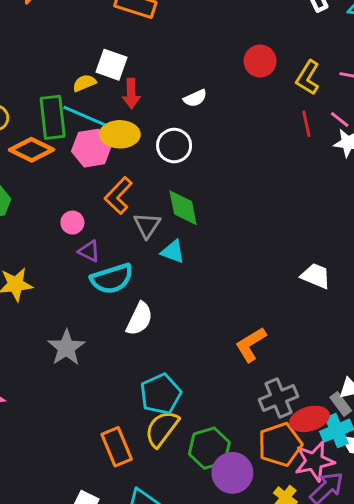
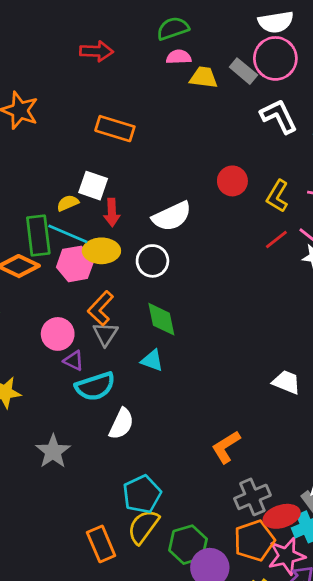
white semicircle: (195, 98) -> (172, 216), size x1.8
red line: (306, 124) -> (276, 239), turned 65
pink circle: (72, 223) -> (58, 334), size x1.5
gray triangle: (147, 225) -> (105, 334), moved

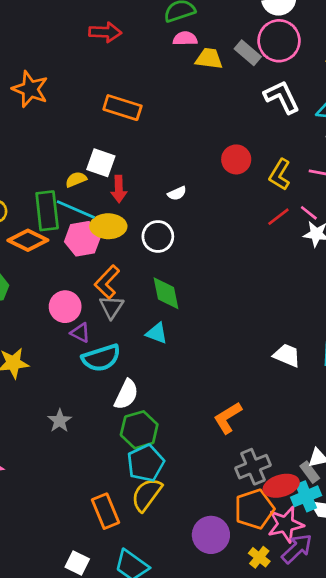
white semicircle: (172, 216) -> (177, 193), size x0.5
gray star: (53, 451) -> (60, 421), size x0.7
green hexagon: (188, 545) -> (139, 430), moved

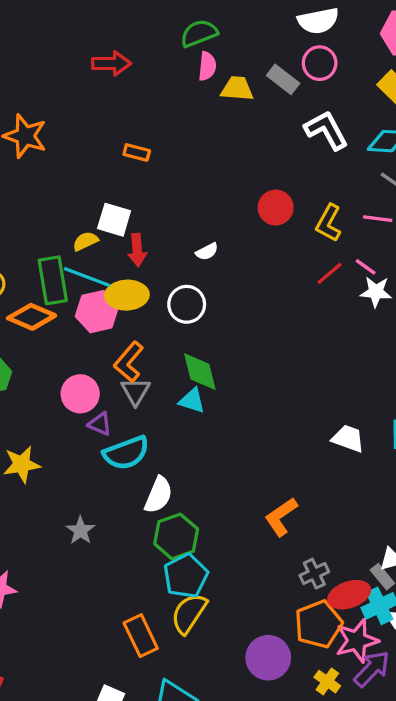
pink semicircle: (185, 39) -> (207, 66), turned 100
pink circle: (279, 41) -> (320, 63), size x0.7
orange rectangle: (122, 108) -> (137, 152), size x0.6
cyan triangle: (157, 333) -> (192, 401), moved
gray cross: (253, 467) -> (314, 574), size x0.7

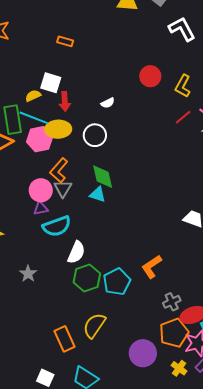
pink circle: (80, 394) -> (41, 190), moved
purple triangle: (100, 424) -> (41, 208), turned -35
cyan pentagon: (186, 576) -> (117, 282), moved

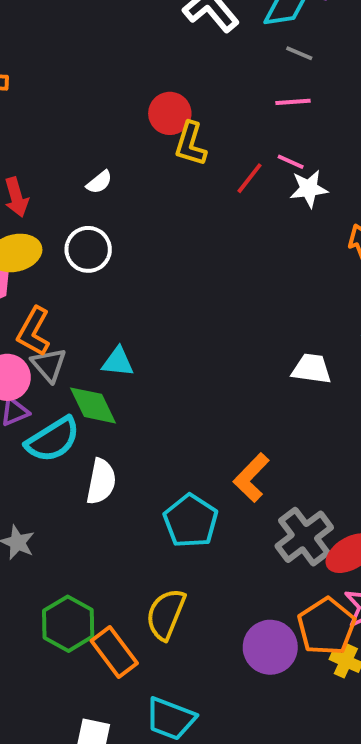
yellow L-shape: (183, 86) -> (191, 144), moved
green diamond: (103, 177) -> (93, 405), moved
green hexagon: (87, 278) -> (68, 624), moved
gray cross: (172, 302) -> (304, 537), size x1.6
orange pentagon: (174, 333) -> (326, 626), moved

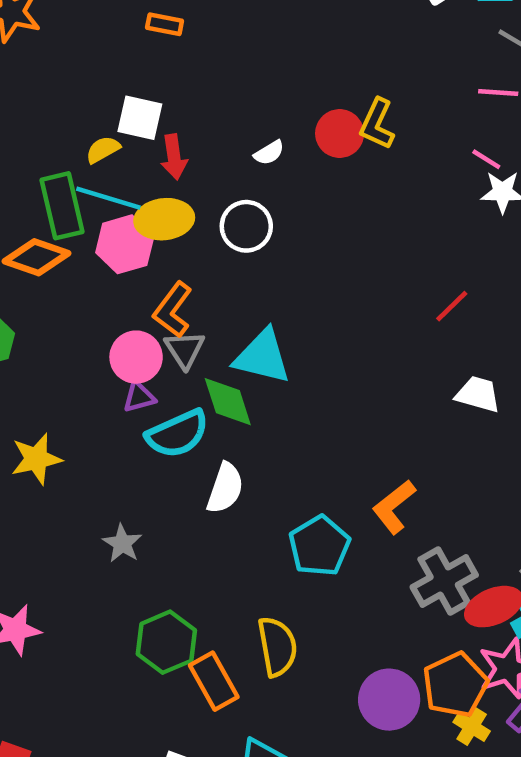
red circle: (170, 113) -> (340, 134), moved
red line: (250, 178) -> (452, 306), moved
cyan triangle: (118, 362) -> (262, 357), size x1.6
yellow semicircle: (166, 614) -> (277, 647), turned 140

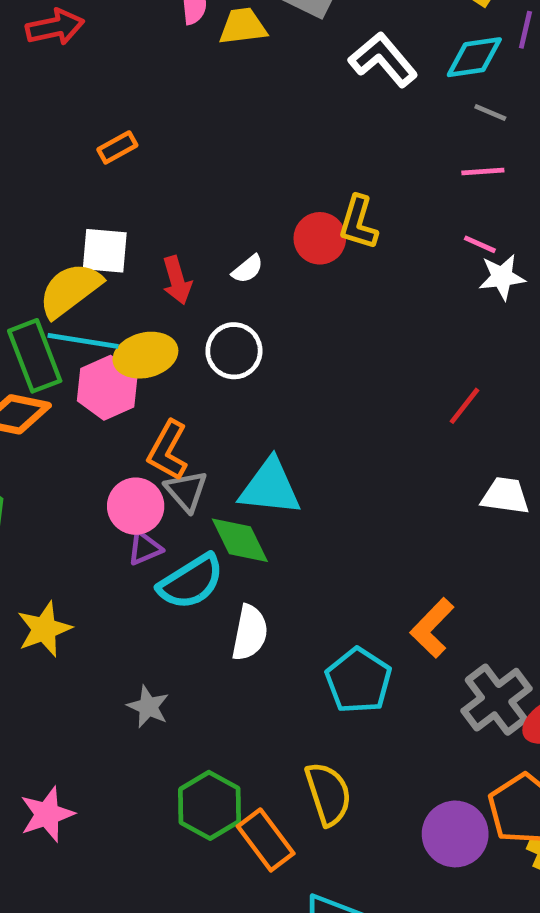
orange rectangle: (165, 24) -> (117, 147), turned -32
yellow semicircle: (103, 150) -> (70, 290), size x1.8
red arrow: (174, 157) -> (177, 280), moved

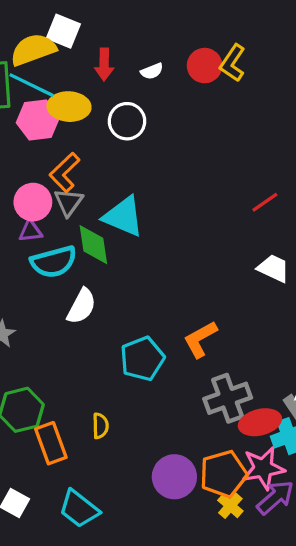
yellow semicircle: (328, 794) -> (100, 426), size x0.6

